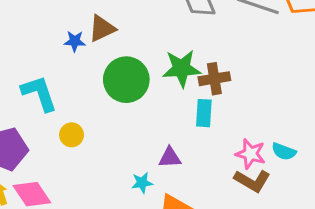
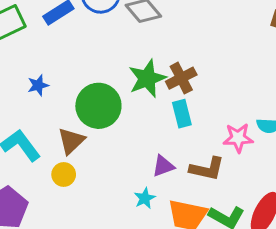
brown triangle: (102, 28) -> (71, 141), moved
brown L-shape: (252, 181) -> (207, 169), moved

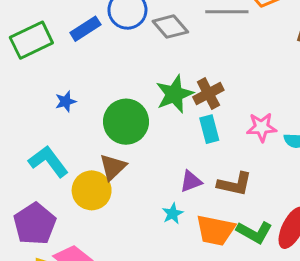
pink star: (238, 138) -> (262, 127), moved
brown triangle: (71, 141) -> (113, 167), moved
yellow circle: (64, 174) -> (92, 190), size x1.6

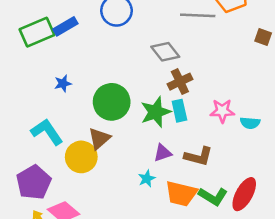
gray diamond: (170, 27) -> (165, 52), moved
blue rectangle: (85, 29) -> (65, 26), moved
green star: (174, 94) -> (156, 112), moved

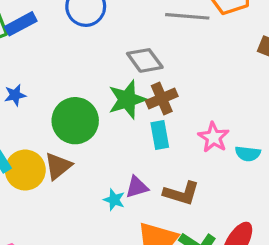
pink star: (222, 111) -> (213, 137), turned 30
green star: (156, 112) -> (127, 100), moved
yellow circle: (81, 157) -> (25, 170), moved
cyan star: (147, 179) -> (114, 200), moved, turned -30

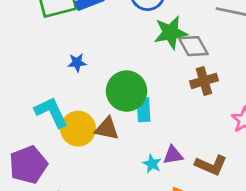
green star: (127, 100) -> (171, 33), moved
cyan rectangle: (160, 135) -> (144, 110), moved
brown triangle: (58, 166) -> (107, 129), turned 44

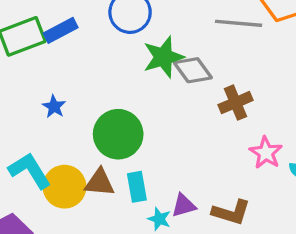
blue star: (77, 63) -> (54, 107), turned -30
brown cross: (204, 81) -> (236, 103), moved
cyan rectangle: (144, 110) -> (137, 187), moved

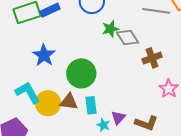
green star: (163, 57) -> (110, 29), size x0.7
blue star: (54, 107) -> (44, 55), size x1.6
purple triangle: (184, 205) -> (118, 118), turned -35

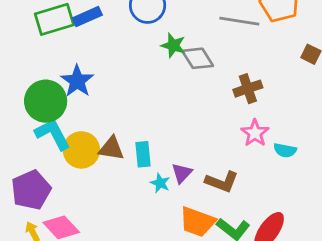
green star: (110, 29) -> (173, 45), turned 30
brown cross: (152, 58) -> (248, 89), moved
green circle: (81, 73) -> (46, 101), moved

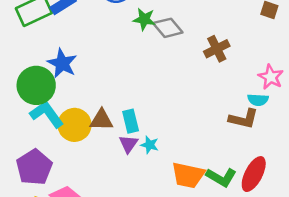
pink star: (255, 133) -> (271, 77), moved
purple triangle: (182, 173) -> (128, 144), moved
brown L-shape: (222, 182) -> (243, 119), moved

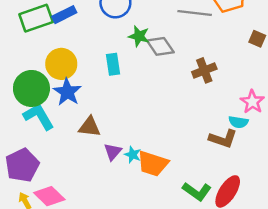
blue star: (62, 63) -> (67, 92), moved
cyan rectangle: (131, 121) -> (113, 64), moved
yellow circle: (75, 125) -> (61, 64), moved
orange trapezoid: (188, 175) -> (153, 164), moved

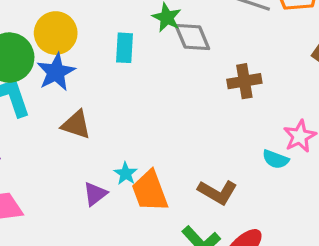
brown L-shape: (223, 139) -> (218, 192), moved
purple triangle: (113, 152) -> (95, 194), moved
orange trapezoid: (153, 164) -> (150, 191), turned 40

